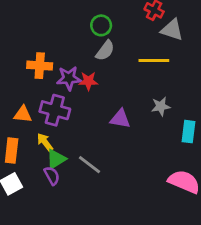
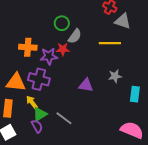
green circle: (101, 25) -> (62, 23), moved
red star: (88, 81) -> (63, 49), moved
orange triangle: (23, 114) -> (16, 82), size x1.5

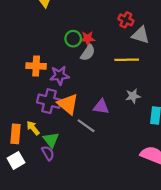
red star: (63, 49) -> (88, 38), moved
orange triangle: (16, 82) -> (68, 104), moved, turned 35
yellow arrow: (32, 102) -> (33, 128), moved
green triangle: (40, 114) -> (51, 140), turned -35
gray line: (64, 118) -> (86, 126), moved

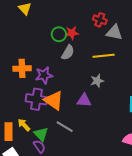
red star: (88, 38) -> (72, 33), moved
green circle: (73, 39) -> (59, 34), moved
gray star: (133, 96) -> (97, 81), moved
gray line: (86, 126) -> (65, 127), moved

